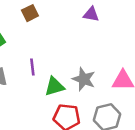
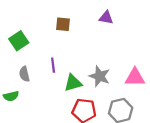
brown square: (30, 13) -> (63, 24), moved, turned 32

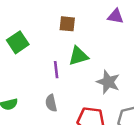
gray semicircle: (24, 74) -> (51, 103), moved
green triangle: (73, 83) -> (78, 56), moved

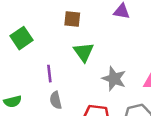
green triangle: (78, 56) -> (84, 52), turned -50
purple line: (56, 70) -> (49, 74), moved

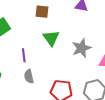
gray star: (114, 79) -> (82, 48), moved, turned 30

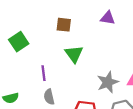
gray star: (82, 48) -> (108, 82), moved

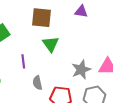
brown square: (64, 25) -> (42, 18), size x1.5
gray semicircle: (49, 97) -> (37, 83), moved

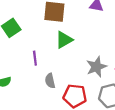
green triangle: (51, 44) -> (64, 40), turned 36

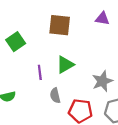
green triangle: (64, 40) -> (65, 65), moved

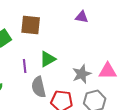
brown square: (60, 25) -> (31, 25), moved
gray semicircle: (55, 95) -> (39, 87), size x1.5

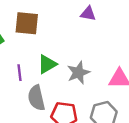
gray star: (82, 74) -> (78, 73), moved

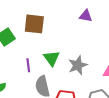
green triangle: (47, 64) -> (52, 58), turned -36

